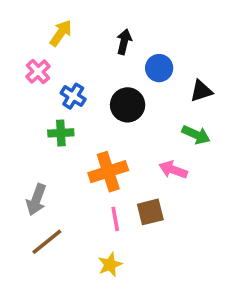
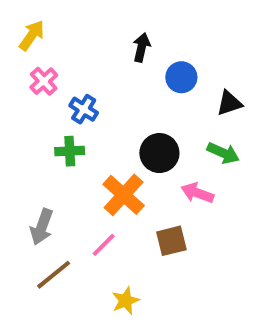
yellow arrow: (61, 33) -> (32, 35), moved
black circle: (128, 105) -> (159, 153), moved
orange cross: (108, 172) -> (124, 195), turned -30
pink line: (115, 219) -> (104, 245), moved, turned 55

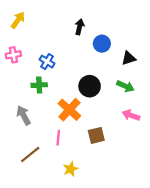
pink cross: (44, 81) -> (13, 55), moved, turned 32
pink arrow: (197, 193) -> (131, 115), moved
gray arrow: (42, 227) -> (24, 115), moved, turned 132
pink line: (104, 245) -> (58, 138), turned -40

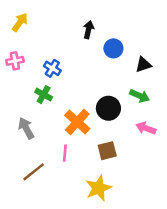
green cross: (39, 85) -> (44, 95), turned 32
black circle: (90, 86) -> (108, 108), moved
yellow star: (71, 169) -> (98, 188), moved, size x1.5

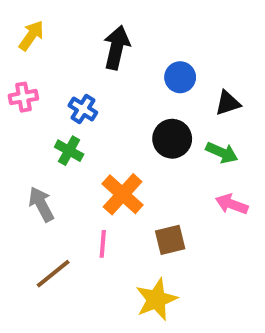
black arrow: (88, 30) -> (117, 47), moved, size x1.5
black circle: (108, 108) -> (172, 139), moved

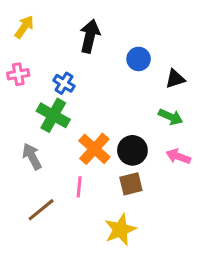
black circle: (172, 139) -> (132, 150), moved
green cross: (69, 151) -> (53, 115), size x1.5

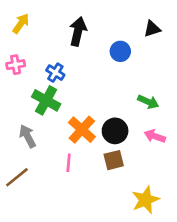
black triangle: (175, 79) -> (152, 29), moved
brown line: (41, 210) -> (17, 177), moved
yellow star: (120, 230) -> (145, 200), moved

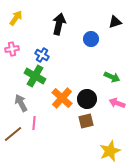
pink line: (69, 163) -> (34, 123), moved

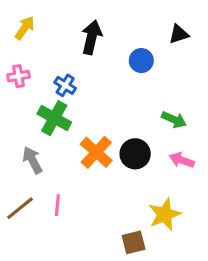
brown square: (86, 121) -> (134, 242), moved
pink line: (34, 123) -> (57, 205), moved
yellow star: (110, 151) -> (165, 214), moved

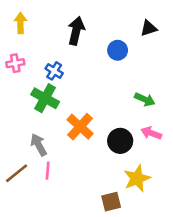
yellow arrow: (25, 28) -> (20, 23), turned -36
black circle: (135, 154) -> (120, 141), moved
gray arrow: (32, 160) -> (39, 145), moved

